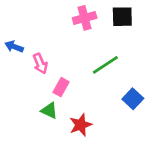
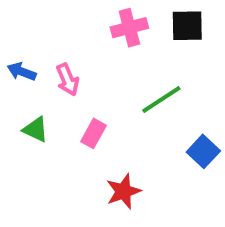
pink arrow: (40, 64) -> (68, 80), moved
green triangle: (49, 111) -> (36, 129), moved

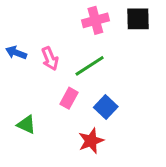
green line: (161, 100) -> (90, 66), moved
green triangle: (36, 129) -> (26, 125), moved
blue square: (203, 151) -> (106, 107), moved

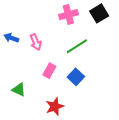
black square: (138, 19) -> (99, 13), turned -30
green line: (90, 66) -> (77, 46), moved
red star: (91, 141) -> (55, 107), moved

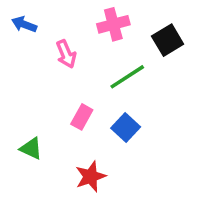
black square: (99, 13) -> (168, 40), moved
blue arrow: (11, 38) -> (24, 24), moved
pink arrow: (36, 42) -> (66, 54), moved

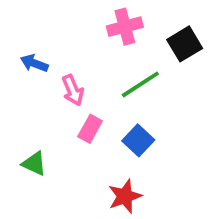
blue arrow: (24, 24) -> (34, 63), moved
pink arrow: (66, 54) -> (73, 90), moved
red star: (91, 176) -> (125, 196), moved

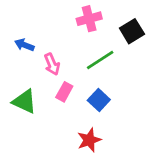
green triangle: (34, 164) -> (24, 101), moved, size x1.4

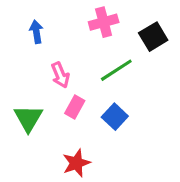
blue arrow: (24, 45) -> (36, 32), moved, turned 60
green triangle: (24, 101) -> (28, 118), turned 36
red star: (89, 140) -> (76, 163), moved

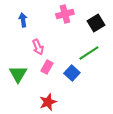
green line: (116, 70) -> (89, 53), moved

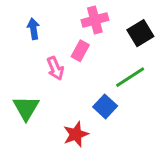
pink rectangle: (47, 67) -> (80, 51), moved
red star: (48, 102) -> (76, 134), moved

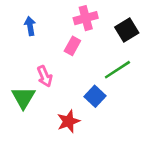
pink arrow: (55, 68) -> (45, 76), moved

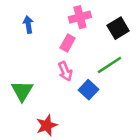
pink arrow: (45, 76) -> (65, 71), moved
red star: (69, 121) -> (47, 125), moved

